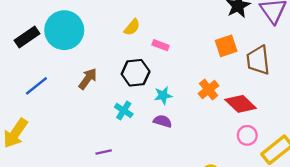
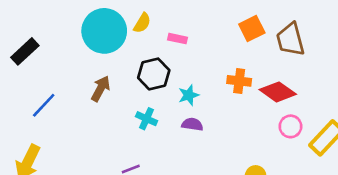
cyan circle: (64, 30) -> (104, 31), moved
orange cross: (209, 90) -> (239, 81), turned -36

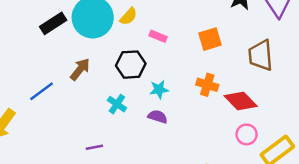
orange square: (252, 28) -> (210, 39), moved
black rectangle: (25, 51) -> (53, 23), moved
blue line: (44, 105) -> (42, 91), moved

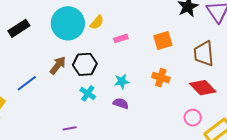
black rectangle: (53, 23) -> (19, 28), moved
pink rectangle: (158, 36) -> (121, 38), turned -40
black hexagon: (131, 65) -> (85, 64), moved
red diamond: (241, 101) -> (203, 88), moved

